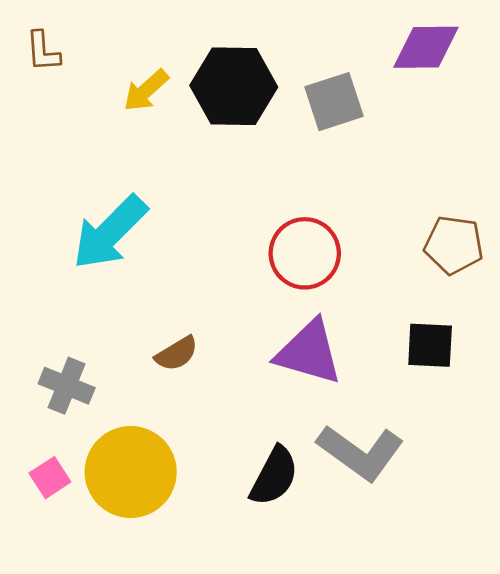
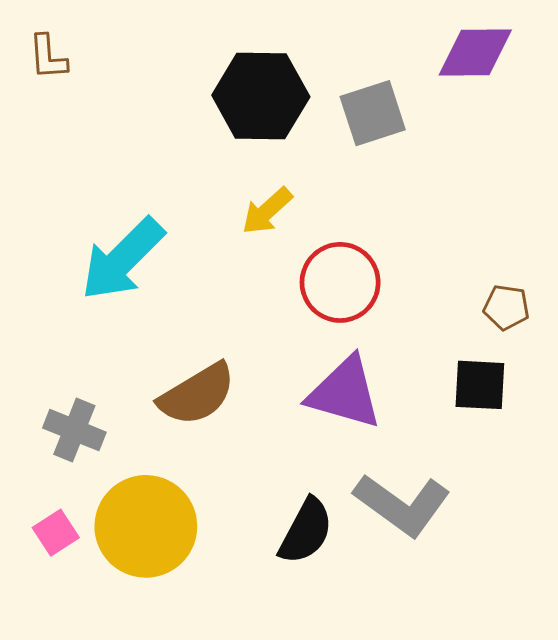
yellow arrow: (146, 90) -> (267, 211), moved
brown pentagon: (454, 245) -> (506, 307), moved, size x0.7
brown semicircle: (177, 354) -> (197, 394), size x1.6

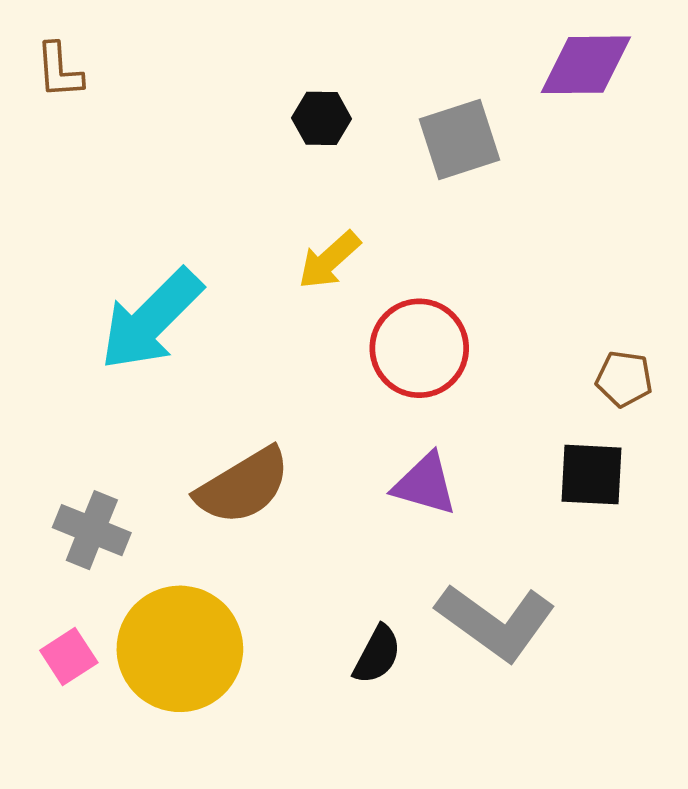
black hexagon: (261, 96) -> (322, 118), size x0.5
purple triangle: (345, 393) -> (425, 484), size x0.7
black semicircle: (306, 531) -> (377, 655), size x0.7

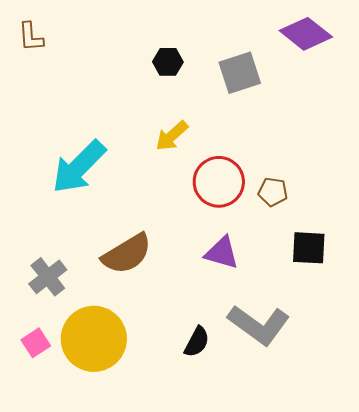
purple diamond: (586, 65) -> (306, 34), turned 39
brown pentagon: (624, 379) -> (273, 192), moved
gray cross: (92, 530) -> (48, 277), turned 30

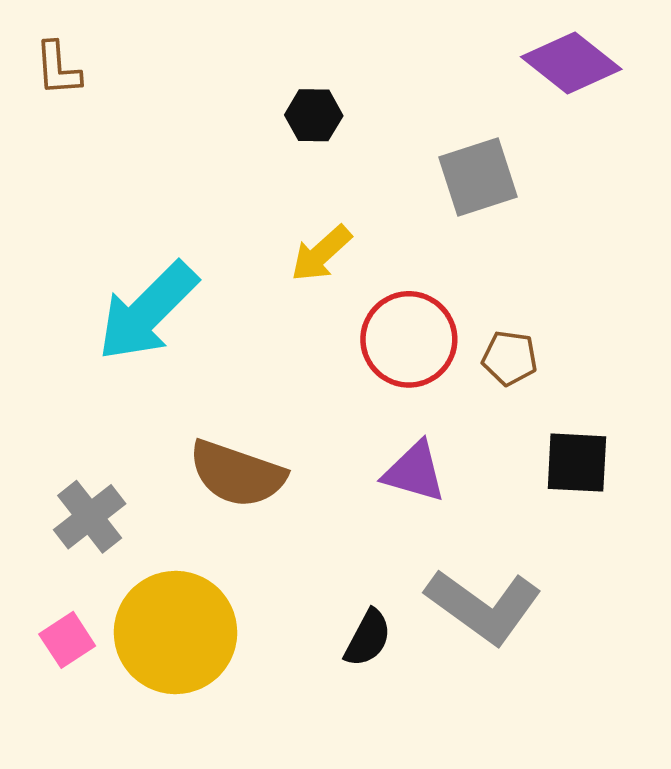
gray square: (240, 73) -> (478, 177), moved
brown semicircle: (127, 254) -> (237, 474), turned 50

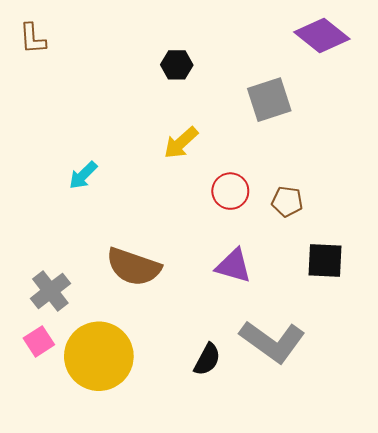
cyan arrow: (147, 311) -> (83, 175), size x0.5
red circle: (409, 339) -> (230, 191), size x0.7
pink square: (67, 640) -> (39, 341), moved

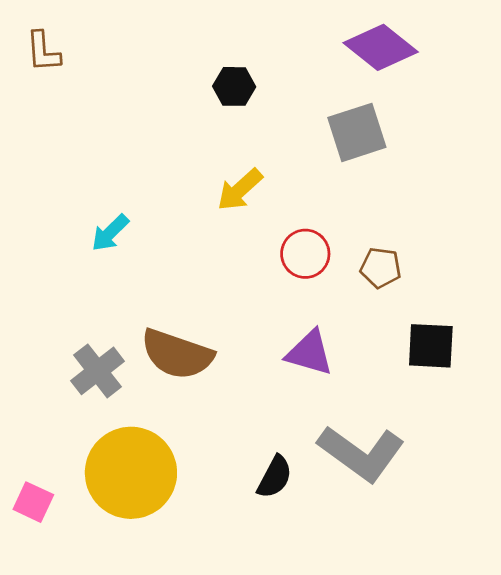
purple diamond: (322, 35) -> (381, 47), moved
gray cross: (50, 291) -> (97, 371), moved
pink square: (39, 341) -> (33, 502), moved, turned -32

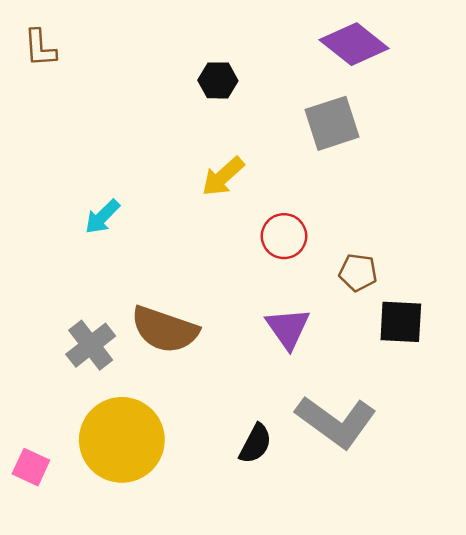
brown pentagon: (381, 268) -> (358, 272), moved
purple triangle: (310, 353) -> (288, 328), turned 39

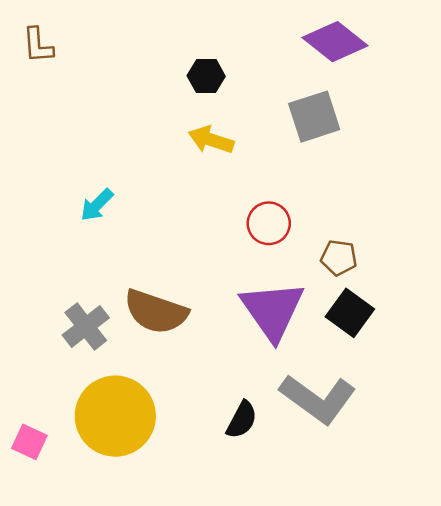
yellow arrow: (223, 176) -> (211, 140), moved, turned 60
black square: (401, 322) -> (350, 313), moved, turned 33
purple triangle: (288, 328) -> (272, 310), size x1.5

